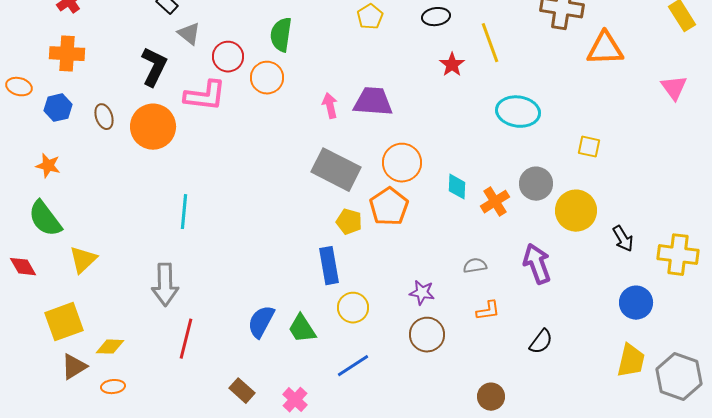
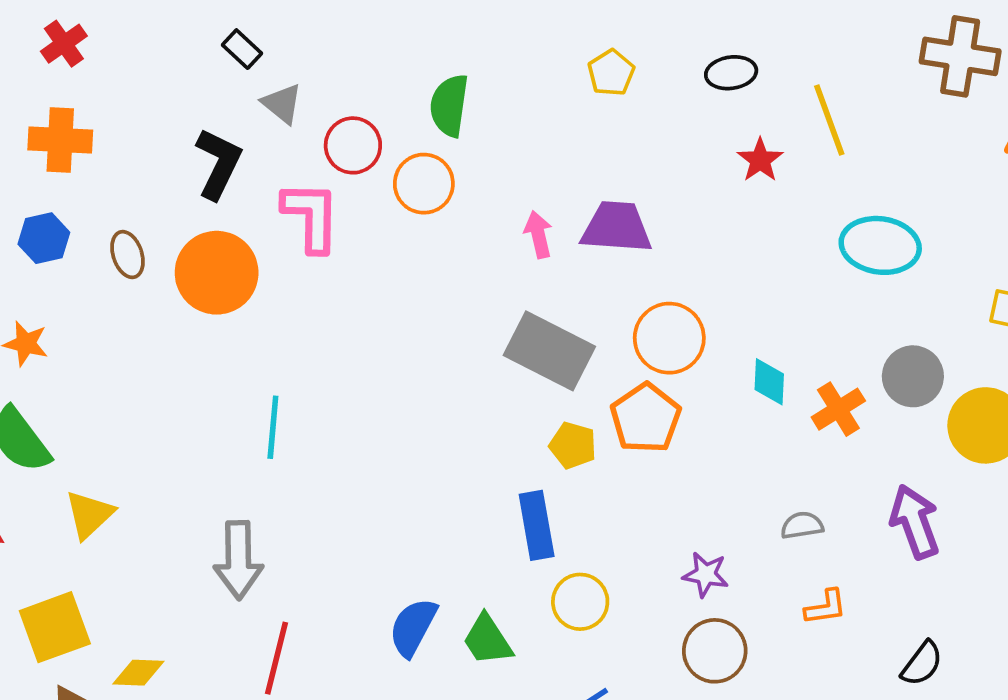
pink L-shape: (205, 96) -> (311, 216), turned -96

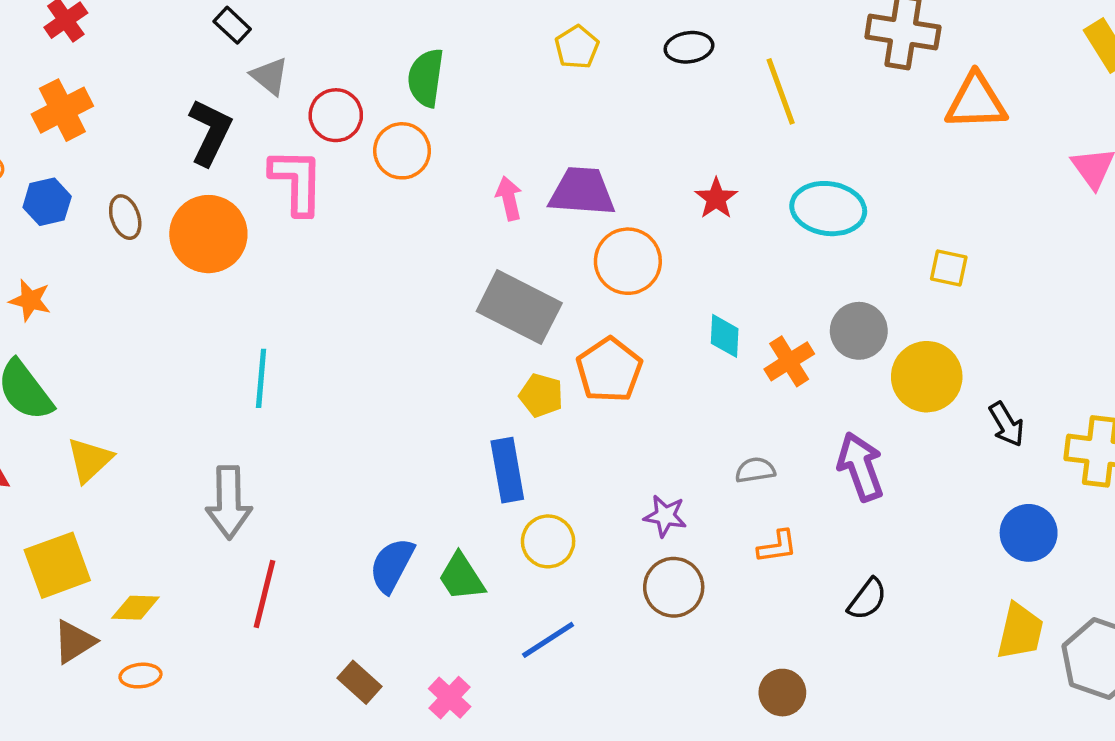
orange cross: (60, 140) -> (62, 110), turned -30
red star: (760, 160) -> (716, 198), moved
orange circle: (669, 338) -> (628, 261), moved

